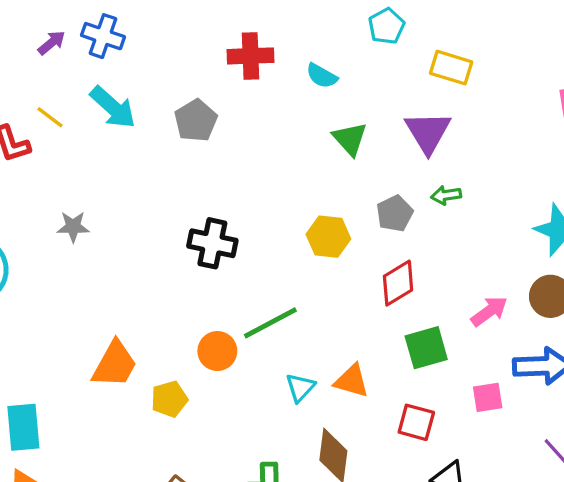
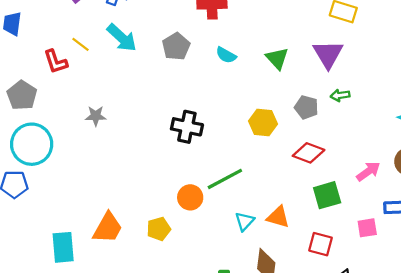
cyan semicircle: (322, 76) -> (226, 55), moved
gray pentagon: (395, 213) -> (306, 107), turned -30
red diamond: (398, 283) -> (309, 153), turned 52
orange trapezoid: (115, 364) -> (108, 228), moved

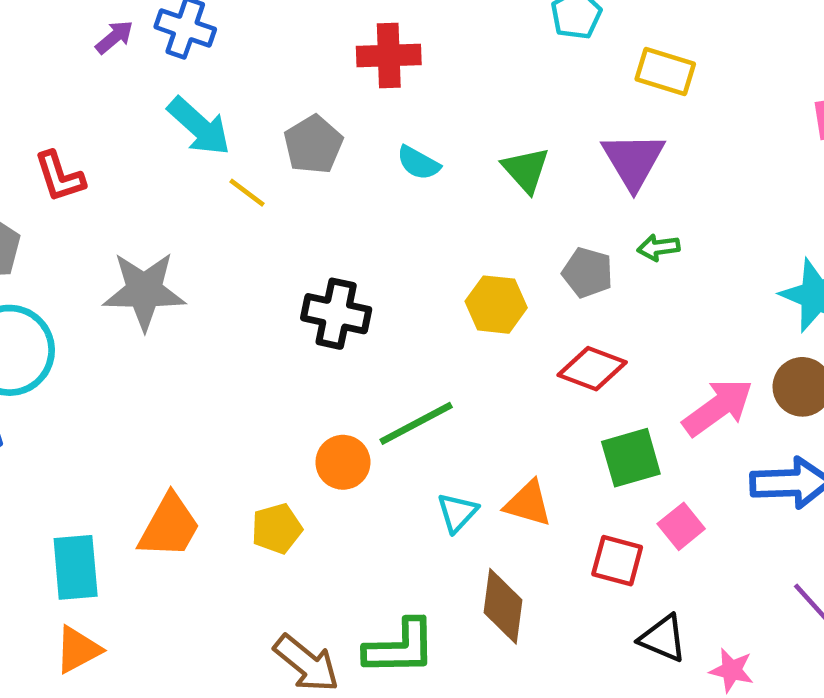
yellow line: (81, 44) -> (247, 193), moved
gray star: (96, 116) -> (144, 291), size x1.8
pink arrow: (368, 171) -> (718, 407), size x1.4
pink square: (367, 228) -> (681, 526), moved, turned -30

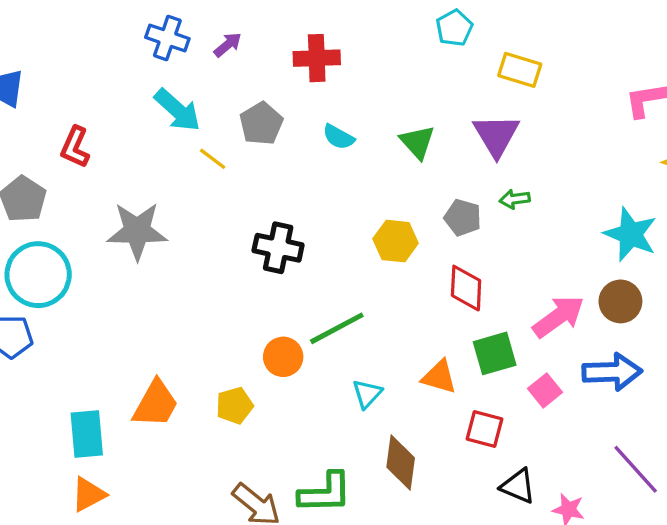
purple arrow: (114, 37) -> (228, 45), moved
red L-shape: (60, 177) -> (75, 147), turned 42
red diamond: (592, 369) -> (466, 288), turned 72
orange triangle: (528, 503) -> (439, 377), moved
pink square: (681, 526) -> (545, 390), moved

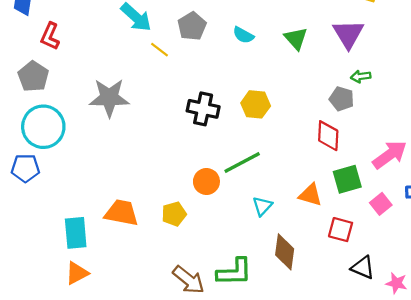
red L-shape: (75, 147) -> (50, 36), moved
gray pentagon: (463, 218) -> (342, 99), moved
yellow hexagon: (396, 241) -> (256, 104), moved
orange trapezoid: (156, 404) -> (122, 213), turned -108

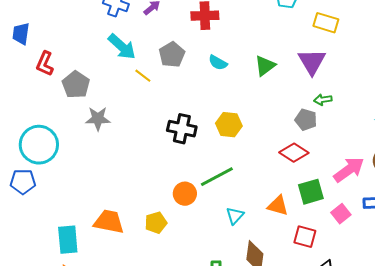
green triangle: (296, 38) -> (265, 66), turned 35
gray pentagon: (33, 76) -> (76, 85), moved
gray star: (109, 98) -> (98, 119), size x0.7
red diamond: (328, 136) -> (294, 153), turned -60

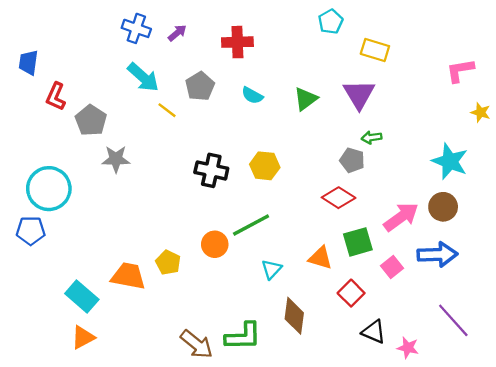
yellow pentagon: (156, 223) -> (168, 262), moved, turned -30
red square: (305, 237) -> (351, 293), turned 30
cyan rectangle: (68, 240) -> (82, 297), turned -44

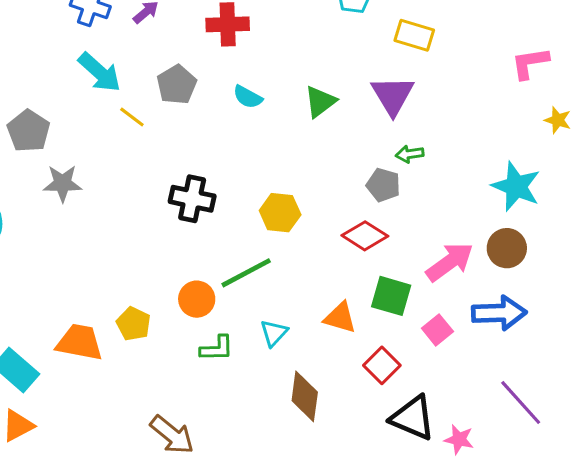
yellow hexagon: (265, 166) -> (280, 213), moved
green square: (358, 242) -> (391, 296), turned 32
black triangle: (374, 332) -> (413, 418), size x1.4
green L-shape: (243, 336) -> (217, 348), moved, size x0.7

